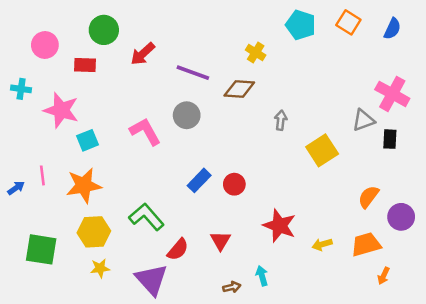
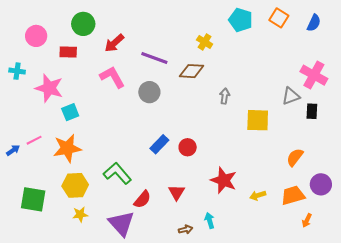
pink L-shape: (145, 132) -> (112, 77), moved
yellow square: (322, 150) -> (258, 120), turned 35
pink line: (42, 175) -> (34, 140), turned 70
purple circle: (401, 217) -> (321, 184), moved

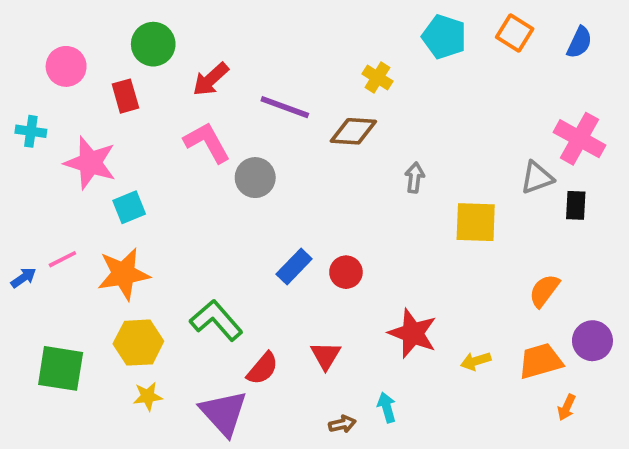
red rectangle: (68, 52) -> (125, 96), turned 72
gray circle: (149, 92) -> (255, 178), moved

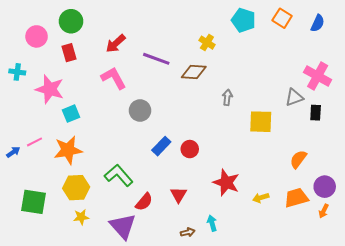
green circle: (153, 44) -> (71, 21), moved
gray circle: (255, 178) -> (140, 111), moved
orange arrow: (567, 407) -> (324, 211), moved

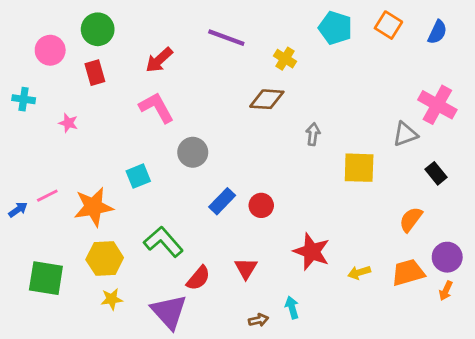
purple line: (156, 59) -> (226, 38), moved
pink star: (50, 89) -> (68, 123), size x0.5
black rectangle: (316, 113) -> (436, 173), moved, turned -42
cyan square: (71, 114) -> (138, 176), moved

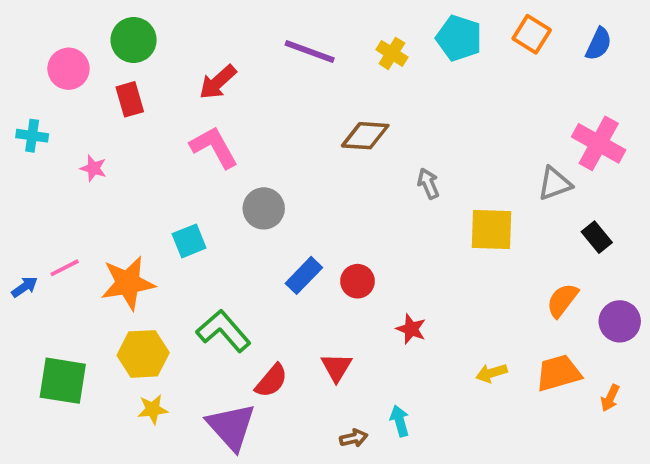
yellow cross: (285, 59) -> (392, 53), moved
gray arrow: (313, 134) -> (428, 184), turned -30
red star: (312, 252) -> (411, 329), moved, size x0.6
purple circle: (447, 257) -> (620, 321), moved

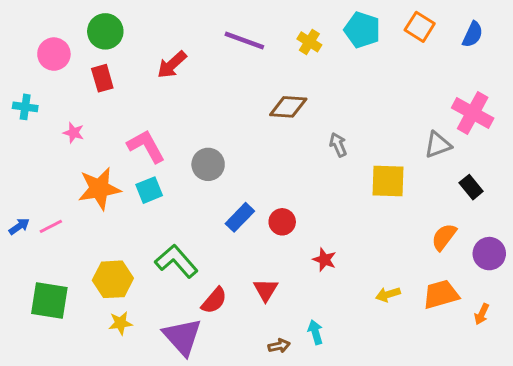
pink L-shape: (214, 147) -> (146, 146), moved
pink line: (65, 268) -> (51, 226), moved
orange star: (128, 283) -> (99, 189), moved

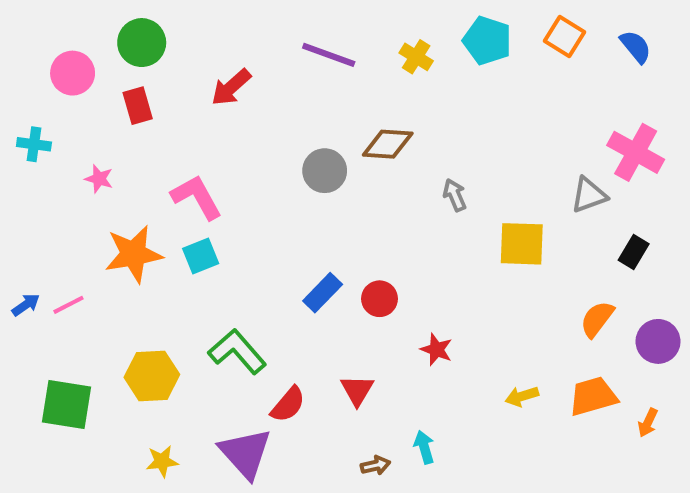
blue semicircle: (473, 34) -> (636, 47), turned -64
gray circle: (208, 164) -> (325, 171), moved
black rectangle: (471, 187) -> (634, 252), turned 70
yellow star: (120, 323) -> (162, 461), moved

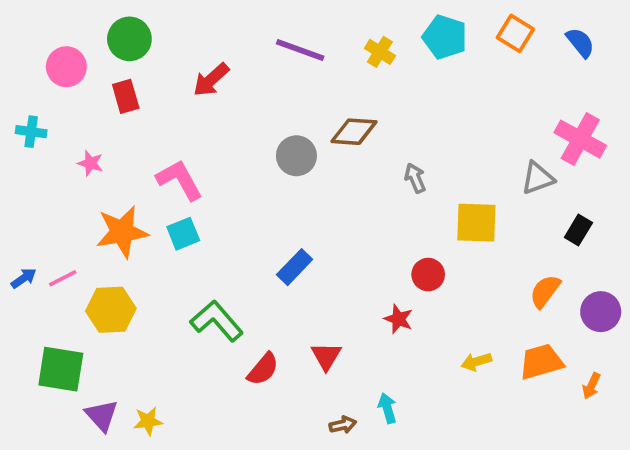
red circle: (380, 299) -> (428, 275), moved
yellow hexagon: (152, 376) -> (111, 310), moved
purple triangle: (245, 453) -> (102, 416), moved, size x0.7

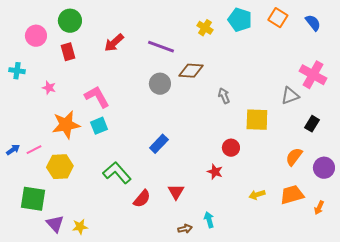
purple line: (300, 50) -> (161, 47), moved

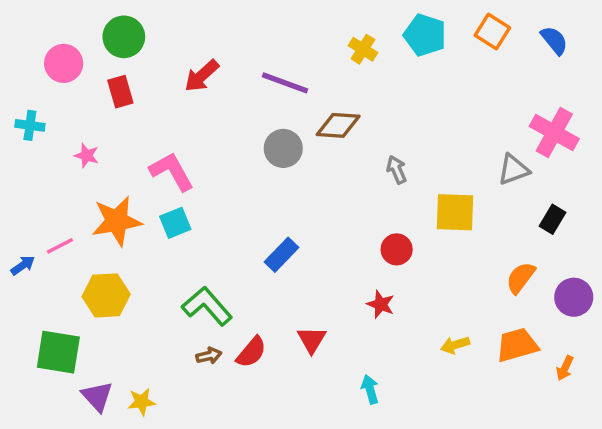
red circle: (231, 148) -> (397, 249), moved
pink line: (34, 150) -> (60, 246), moved
brown arrow: (185, 229) -> (209, 356), moved

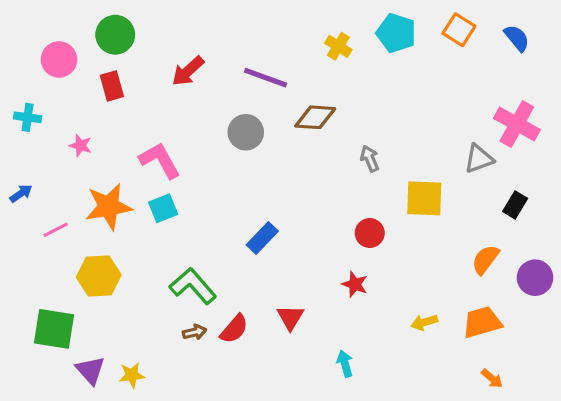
gray circle: (283, 148) -> (246, 132), moved
blue arrow: (23, 265) -> (21, 193), moved
orange arrow: (565, 368) -> (492, 378), moved, turned -75

